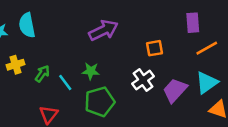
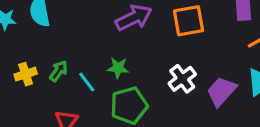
orange square: (154, 48) -> (189, 21), moved, size x1.5
yellow cross: (15, 65) -> (26, 74), moved

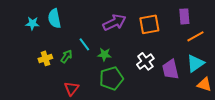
cyan line: (87, 82) -> (84, 44), moved
purple trapezoid: (221, 91) -> (170, 69), turned -55

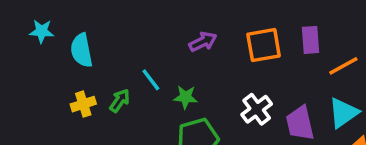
purple rectangle: (184, 16) -> (310, 40), moved
cyan semicircle: (54, 18) -> (82, 50), moved
purple arrow: (114, 22) -> (203, 42), size x0.7
cyan star: (32, 23) -> (42, 31), moved

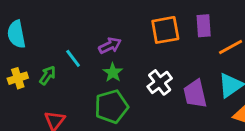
purple arrow: (203, 42) -> (110, 46), moved
green star: (186, 97) -> (113, 73), moved, turned 30

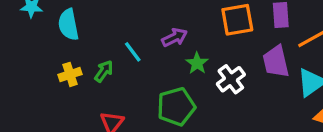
green star: (113, 73) -> (197, 63), moved
purple trapezoid: (195, 94) -> (276, 62), moved

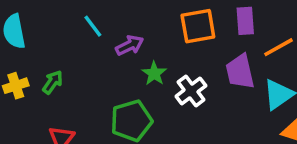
cyan line: (133, 52) -> (93, 26), moved

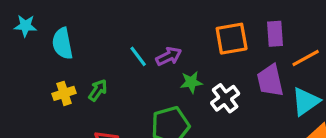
cyan line: (93, 26) -> (138, 56), moved
green star: (154, 73) -> (191, 82), turned 30

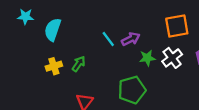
cyan semicircle: (62, 43) -> (53, 30), turned 30
white cross: (225, 98) -> (172, 58), moved

